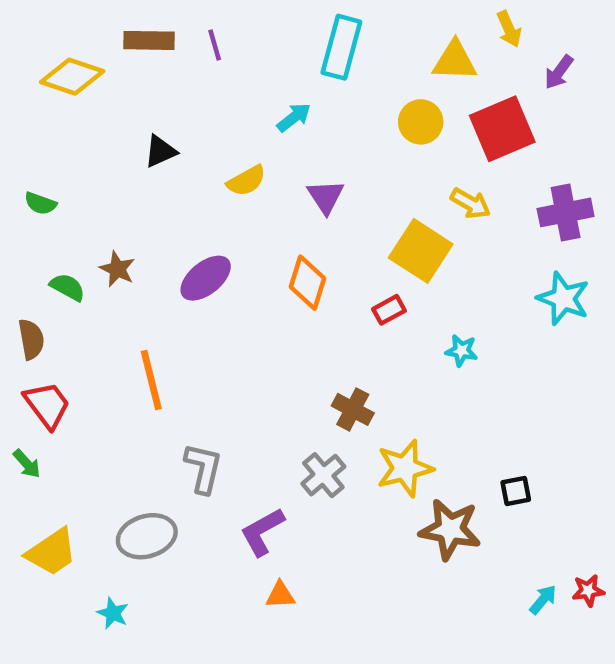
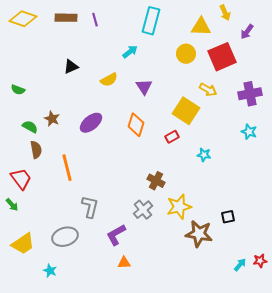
yellow diamond: (72, 77) -> (23, 19), moved
cyan star: (563, 298) -> (249, 132), size x0.7
brown semicircle: (31, 339) -> (36, 150), moved

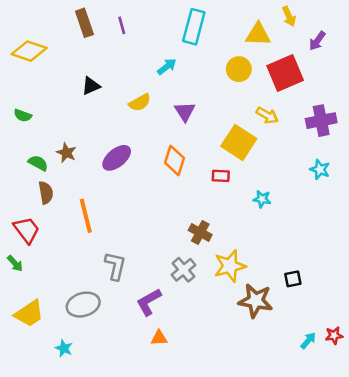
brown rectangle: (66, 18) -> (84, 23), turned 70
yellow diamond: (23, 19) -> (29, 51), moved
red rectangle: (172, 137) -> (221, 176), turned 32

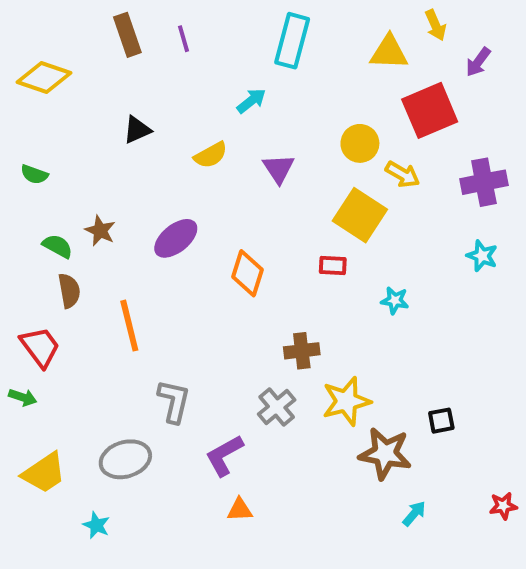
yellow circle: (239, 69) -> (360, 143), moved
orange diamond: (174, 160) -> (247, 273), moved
brown cross: (200, 232) -> (302, 351), turned -35
green arrow: (15, 263) -> (23, 397), turned -30
cyan arrow: (308, 341) -> (414, 514), moved

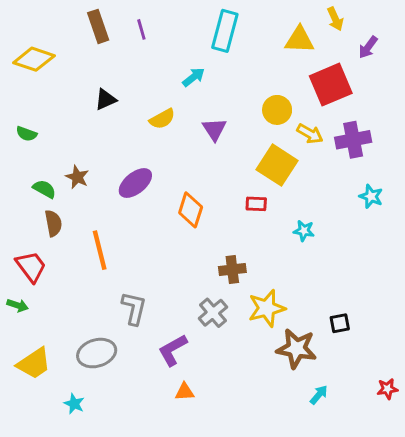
purple cross: (484, 182) -> (353, 140), moved

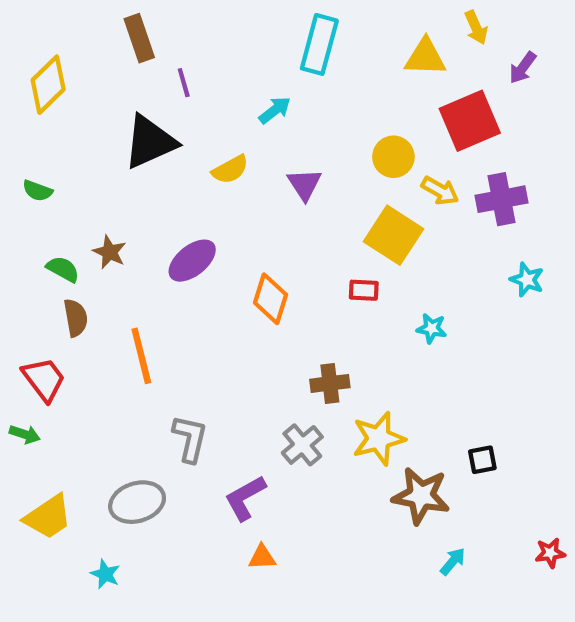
purple line: (141, 29) -> (184, 83), moved
yellow diamond: (34, 59) -> (48, 85), turned -63
black triangle: (106, 99) -> (150, 142), size x1.8

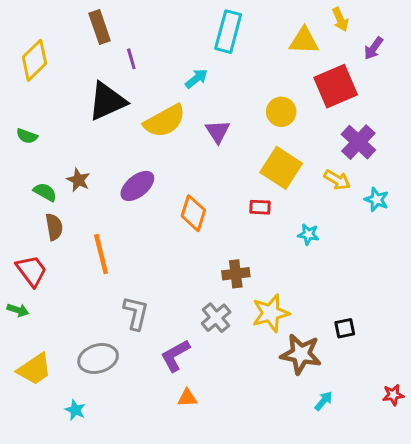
yellow semicircle: (230, 169) -> (165, 121), size x1.6
yellow arrow: (440, 191) -> (337, 180), moved
purple cross: (501, 199) -> (358, 142), turned -36

